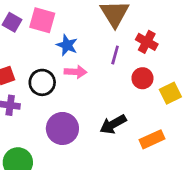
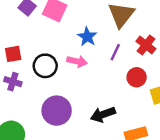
blue star: (67, 45) -> (87, 37), moved

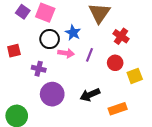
purple line: (115, 52) -> (90, 55), moved
black circle: (45, 66) -> (50, 39), moved
purple cross: (13, 82) -> (39, 69), moved

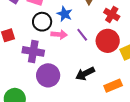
purple line: (90, 55) -> (82, 35), turned -56
red circle: (115, 63) -> (108, 41), size x1.5
purple cross: (39, 69) -> (33, 51), size x1.5

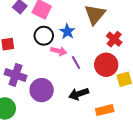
purple line: (82, 35) -> (76, 62), moved
purple cross: (33, 51) -> (15, 75), moved

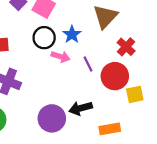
purple line: (76, 62) -> (88, 64), moved
purple circle: (42, 90) -> (52, 118), moved

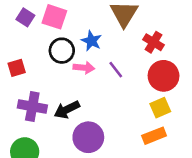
red circle: (115, 76) -> (164, 76), moved
yellow square: (135, 94) -> (160, 108), moved
black arrow: (81, 108) -> (67, 110), moved

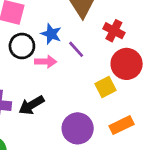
purple line: (116, 70) -> (76, 49), moved
yellow square: (160, 108) -> (106, 87), moved
purple circle: (88, 137) -> (78, 128), moved

